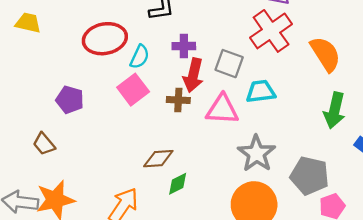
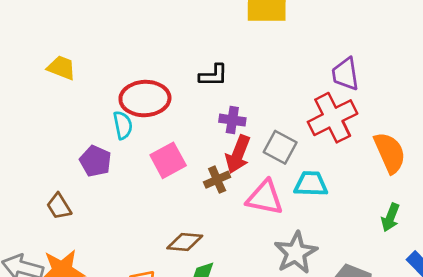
cyan semicircle: (140, 57) -> (123, 125), moved, turned -45
brown cross: (178, 100) -> (217, 180), turned -35
green arrow: (334, 110) -> (390, 217), size x0.7

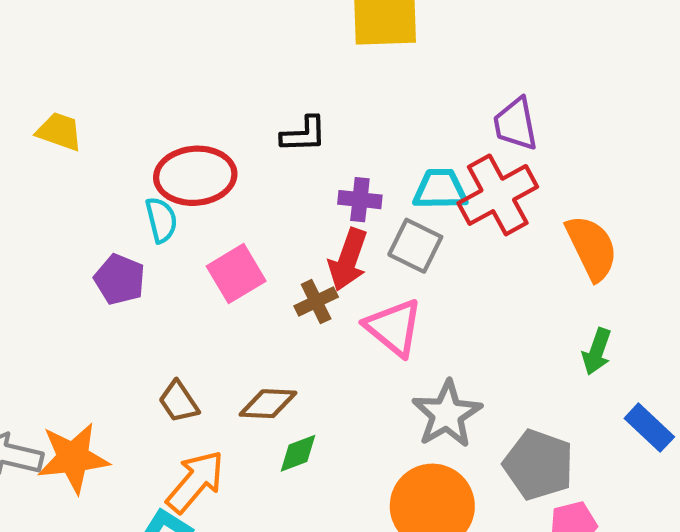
purple cross: (232, 120) -> (360, 200), moved
cyan trapezoid: (311, 184) -> (440, 189), moved
pink triangle: (265, 198) -> (394, 327), turned 30
brown trapezoid: (59, 206) -> (179, 402), moved

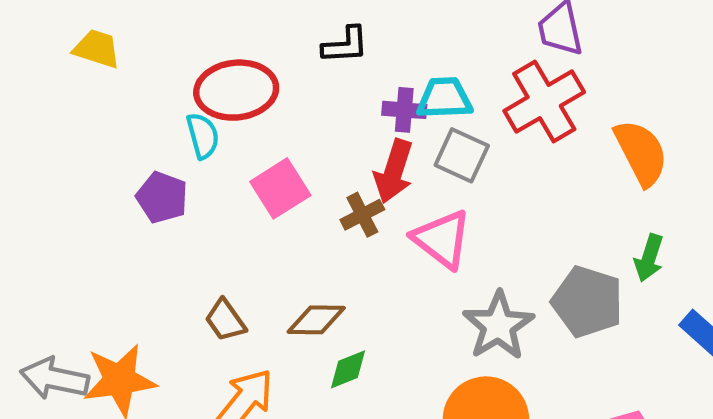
cyan trapezoid: (440, 189) -> (444, 98), moved
gray pentagon: (539, 465) -> (587, 302), moved

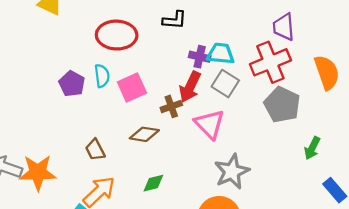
cyan semicircle: (203, 136) -> (102, 76), moved
orange semicircle: (641, 153) -> (327, 72), moved
gray pentagon: (587, 302) -> (282, 105), moved
brown diamond: (316, 320) -> (144, 134), moved

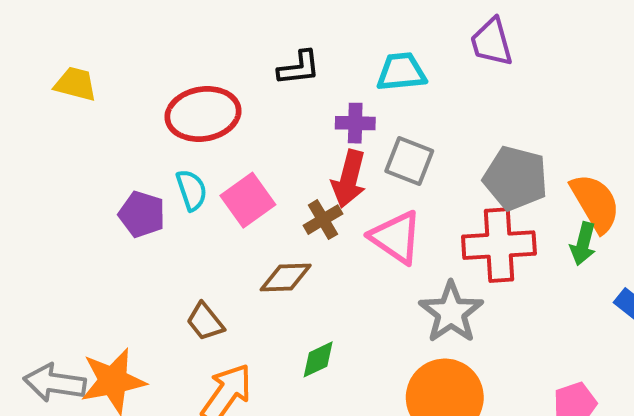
cyan trapezoid: (221, 54) -> (401, 72), moved
red cross: (270, 62) -> (499, 245), moved, turned 30
orange semicircle: (327, 72) -> (595, 203), moved

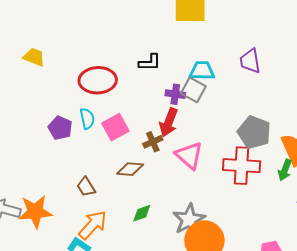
gray square: (409, 161) -> (193, 90), moved
gray star: (451, 312) -> (189, 220), moved

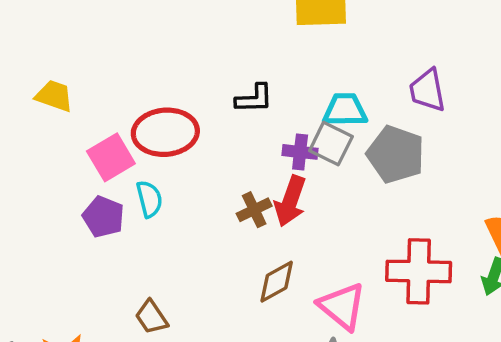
pink square: (115, 127) -> (111, 157), moved
gray pentagon: (254, 132) -> (396, 154), moved
brown cross: (153, 142) -> (254, 210), moved
pink triangle: (189, 155) -> (342, 306), moved
brown diamond: (130, 169) -> (277, 282), moved, turned -32

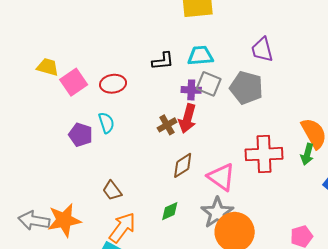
cyan trapezoid: (345, 110) -> (200, 56), moved
red ellipse: (165, 132) -> (113, 84), size x0.7
pink square: (111, 157) -> (74, 82), moved

